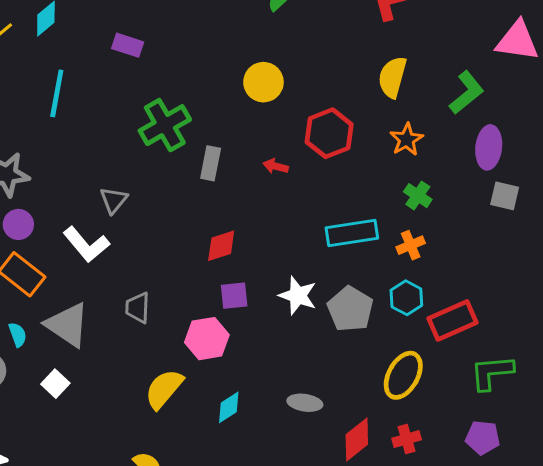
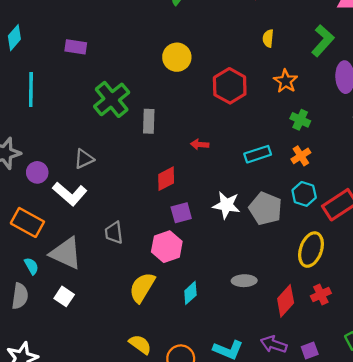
yellow semicircle: (392, 77) -> (268, 38), size x0.6
red arrow: (276, 166) -> (200, 144), moved
gray triangle: (114, 200) -> (84, 159), turned 35
purple circle: (18, 224) -> (37, 172), moved
cyan rectangle: (352, 233) -> (258, 154), size x0.7

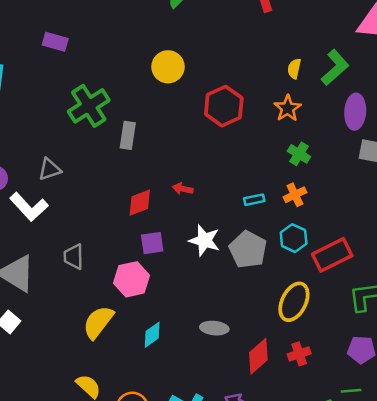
yellow semicircle: (268, 38) -> (294, 69), moved
red arrow: (200, 144) -> (183, 189), moved
cyan rectangle: (258, 154) -> (254, 200), moved, size x0.7

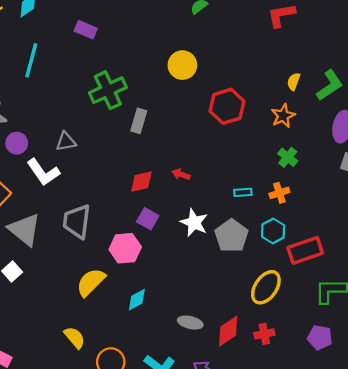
purple square: (152, 243) -> (148, 219), turned 30
gray trapezoid: (74, 257) -> (77, 221), size x1.5
gray ellipse: (214, 328) -> (190, 323), moved

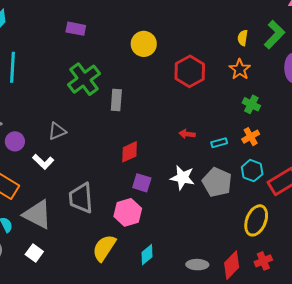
purple rectangle: (86, 30) -> (76, 29), moved
white L-shape: (43, 172) -> (43, 162), size x0.7
red arrow: (181, 174) -> (187, 134), moved

